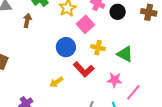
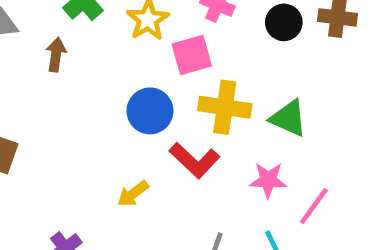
black circle: (118, 12) -> (284, 22), moved
pink square: (85, 24) -> (192, 55), turned 30
yellow cross: (98, 48) -> (225, 107), size x1.5

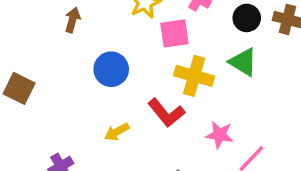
blue circle: (150, 111) -> (111, 69), moved
green triangle: (289, 118) -> (243, 62), moved

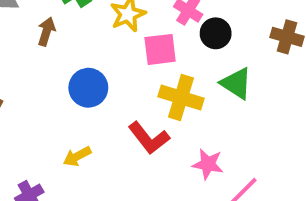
black circle: (247, 18) -> (216, 33), moved
yellow arrow: (117, 132) -> (77, 156), moved

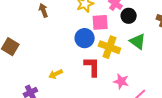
brown arrow: (46, 32) -> (43, 10), turned -40
blue circle: (88, 88) -> (85, 38), moved
red L-shape: (149, 138) -> (92, 67), turned -145

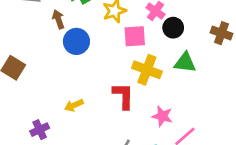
blue circle: (85, 38) -> (76, 41), moved
green triangle: (138, 42) -> (185, 63), turned -30

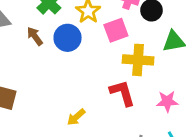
blue circle: (76, 41) -> (68, 38), moved

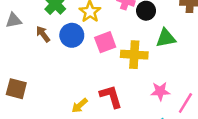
pink square: (116, 30) -> (105, 42), moved
red L-shape: (122, 93) -> (111, 96), moved

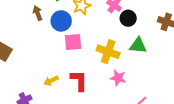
pink square: (105, 42) -> (73, 42), moved
pink star: (160, 91) -> (118, 78), moved

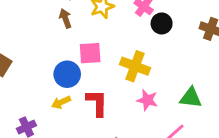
brown arrow: (38, 13) -> (65, 18), moved
blue circle: (61, 21) -> (67, 74), moved
green triangle: (138, 45) -> (191, 98), moved

